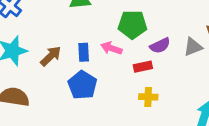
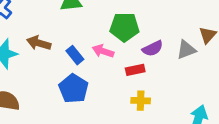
blue rectangle: (84, 52) -> (75, 55), turned -36
brown arrow: (51, 56) -> (39, 43), moved, turned -120

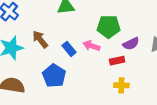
brown arrow: (39, 43) -> (40, 39), turned 36
blue pentagon: (74, 89) -> (54, 76), moved

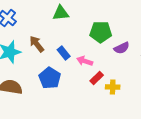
pink arrow: (91, 46) -> (85, 61), moved
red rectangle: (117, 61) -> (97, 78), moved, turned -32

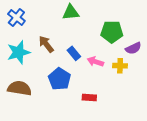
red rectangle: (97, 78) -> (89, 97), moved, turned 48
yellow cross: (113, 87) -> (120, 66), moved

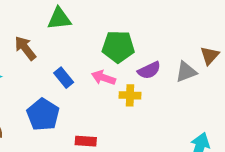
brown arrow: (46, 44) -> (25, 48), moved
pink arrow: (95, 62) -> (103, 78), moved

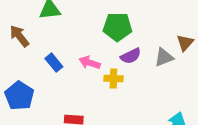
green pentagon: (118, 47) -> (117, 27), moved
blue pentagon: (43, 115) -> (19, 96), moved

